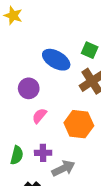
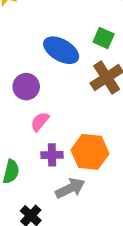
orange hexagon: (79, 124) -> (90, 152), moved
purple cross: (43, 153) -> (52, 155), moved

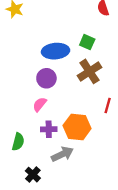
blue ellipse: (61, 50) -> (56, 51), turned -35
purple circle: (26, 87) -> (46, 78), moved

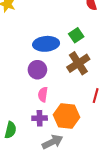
green square: (87, 42) -> (76, 35), turned 32
pink semicircle: (40, 104) -> (43, 94), moved, turned -32

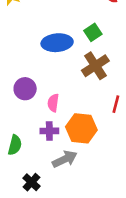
purple circle: (37, 70) -> (25, 89), moved

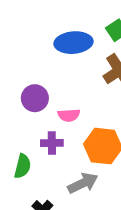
pink semicircle: (53, 103) -> (69, 115), turned -102
purple cross: (49, 131) -> (52, 143), moved

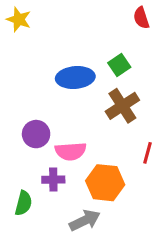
pink semicircle: (69, 115) -> (71, 151), size x1.4

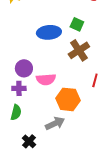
green square: (119, 65) -> (77, 24), turned -32
purple cross: (53, 180) -> (19, 88), moved

